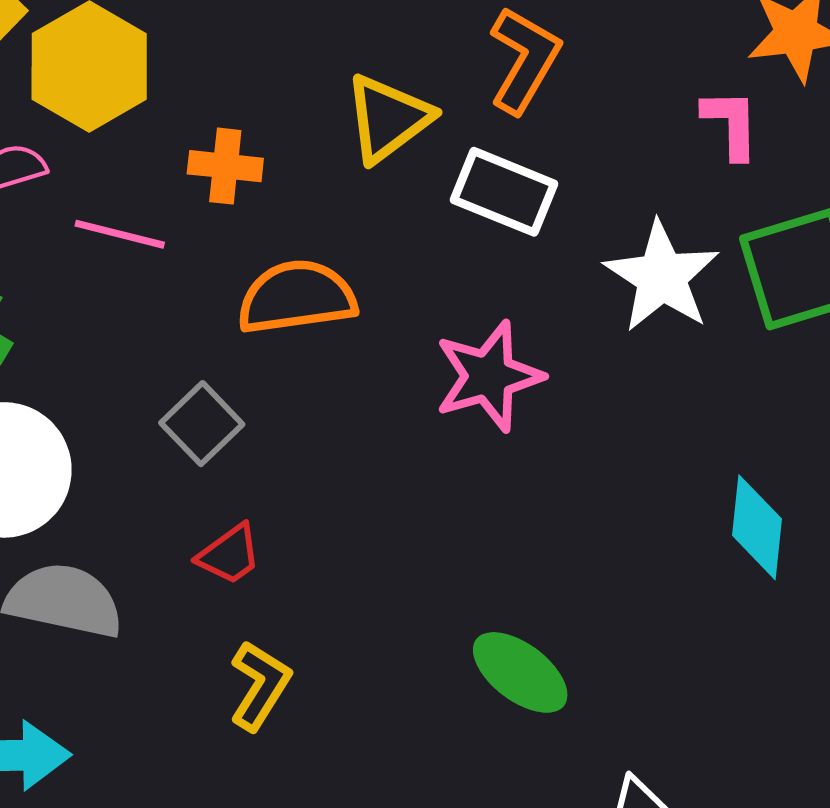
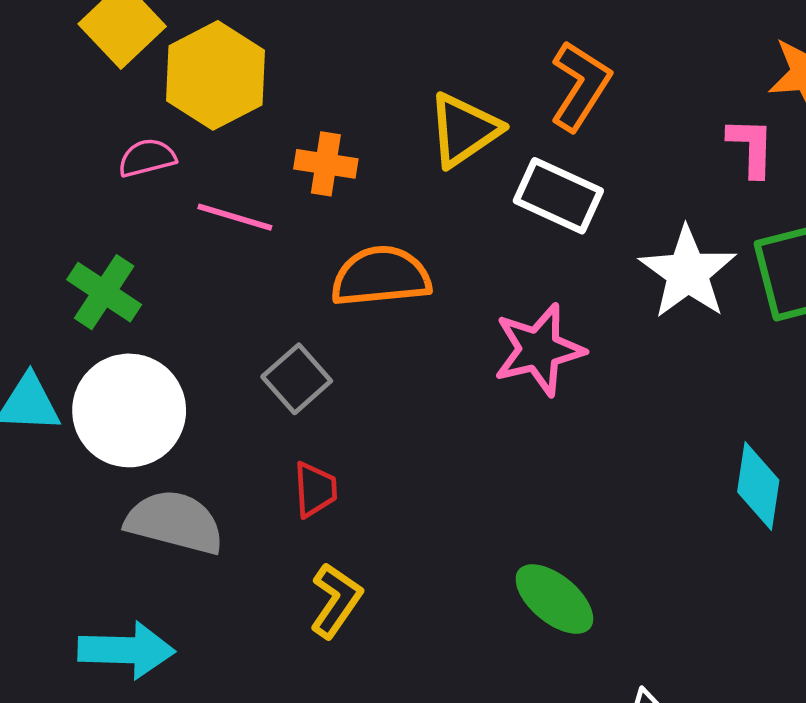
red trapezoid: (229, 554) -> (315, 490), turned -60

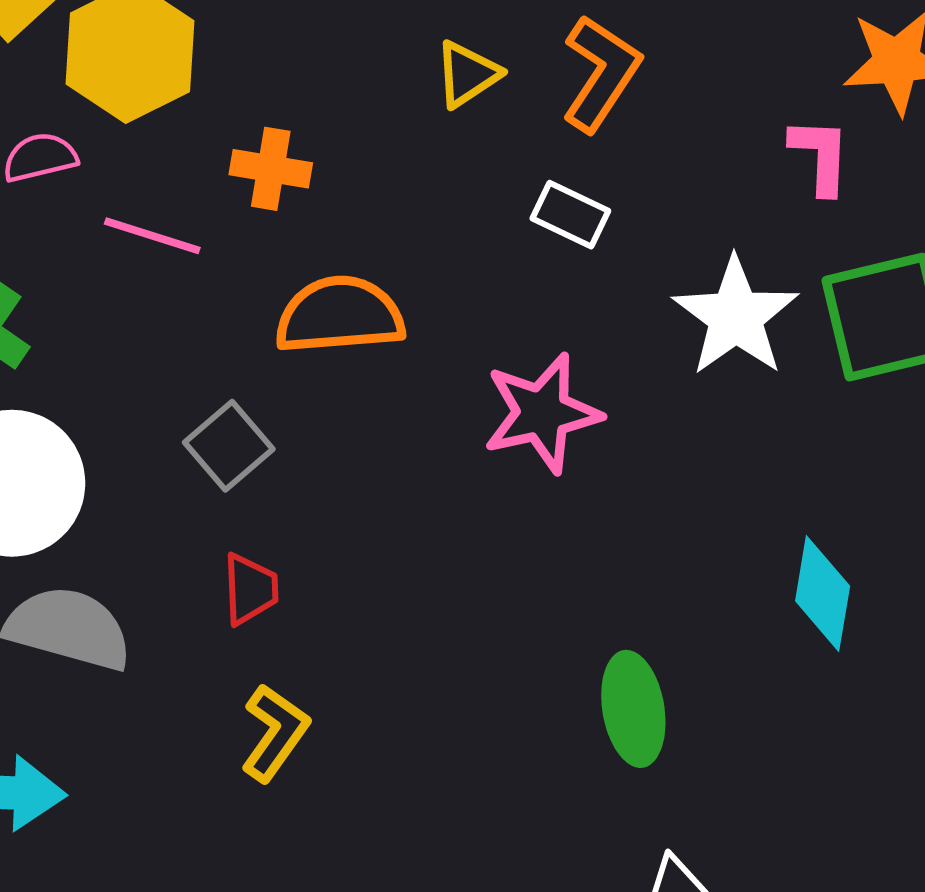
yellow triangle: (464, 130) -> (467, 74), moved, size x0.7
white rectangle: (558, 196) -> (570, 215), size x0.7
green ellipse: (554, 599) -> (633, 709), moved, turned 40

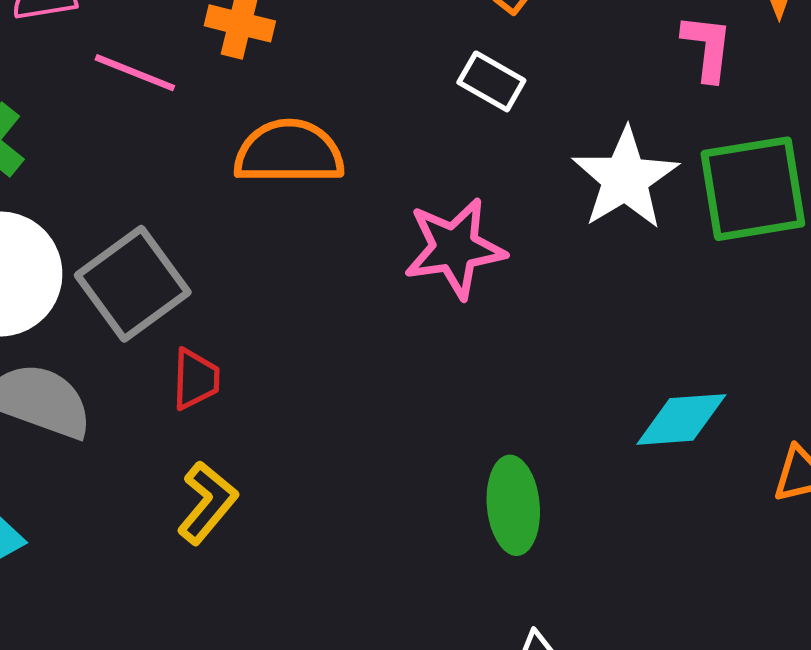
gray square: (229, 446) -> (133, 284), moved, size x1.5
cyan diamond: (823, 594) -> (681, 419), turned 72

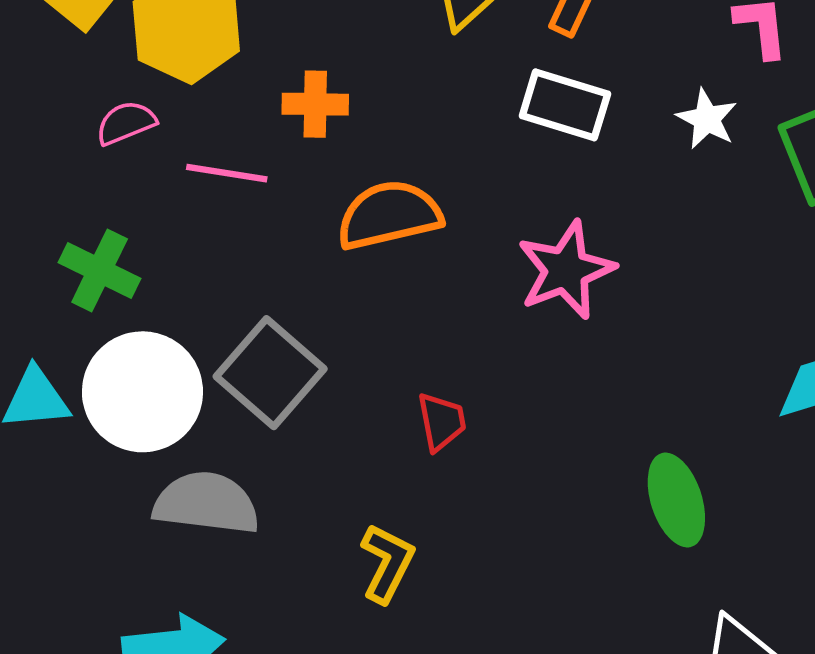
white rectangle: (491, 81) -> (565, 105), size x1.4
white star: (625, 179) -> (707, 119), moved, size x0.6
red trapezoid: (196, 379) -> (442, 422), moved

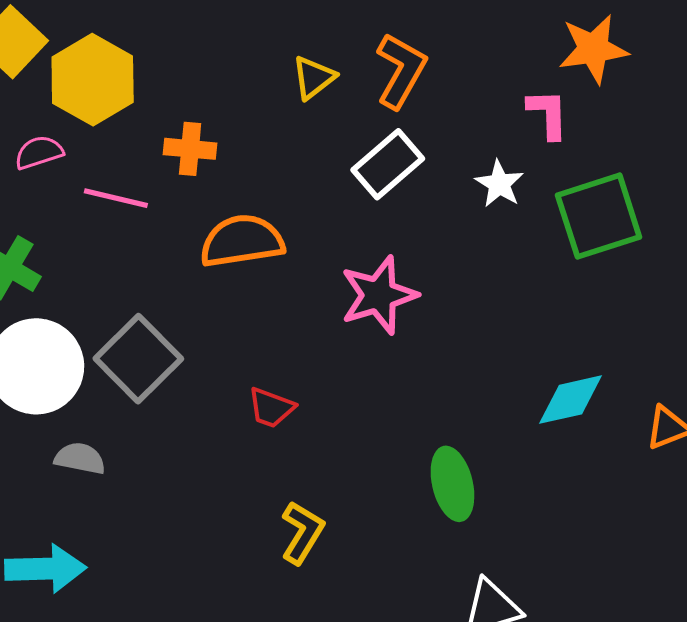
white rectangle: (565, 105) -> (388, 164), turned -62
red trapezoid: (442, 422) -> (271, 408), turned 117
gray semicircle: (206, 503) -> (80, 458), size x0.6
yellow L-shape: (387, 563) -> (302, 532), moved

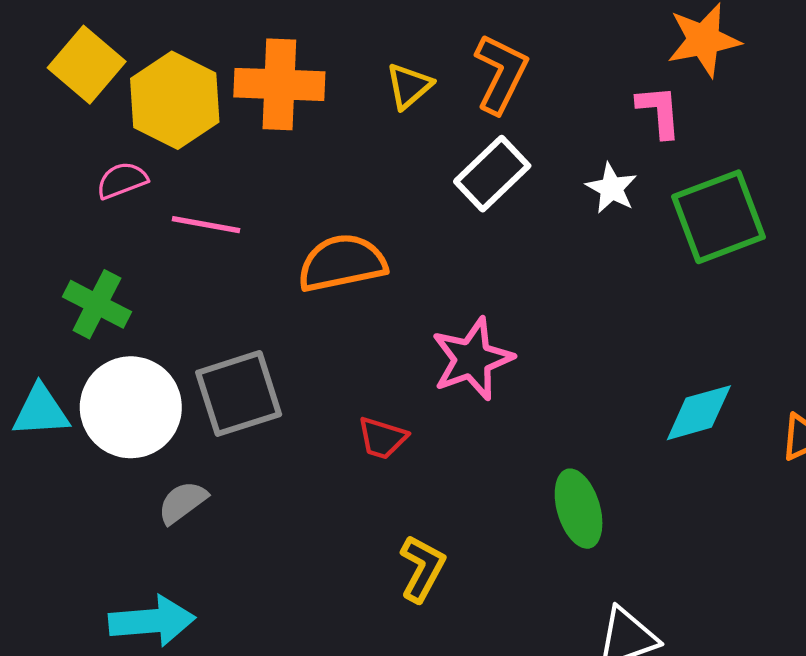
orange cross: (190, 149) -> (279, 84), moved, size x1.6
pink star: (379, 295) -> (472, 359), moved
gray square: (138, 359) -> (239, 393), turned 30
gray semicircle: (80, 458) -> (182, 502), turned -45

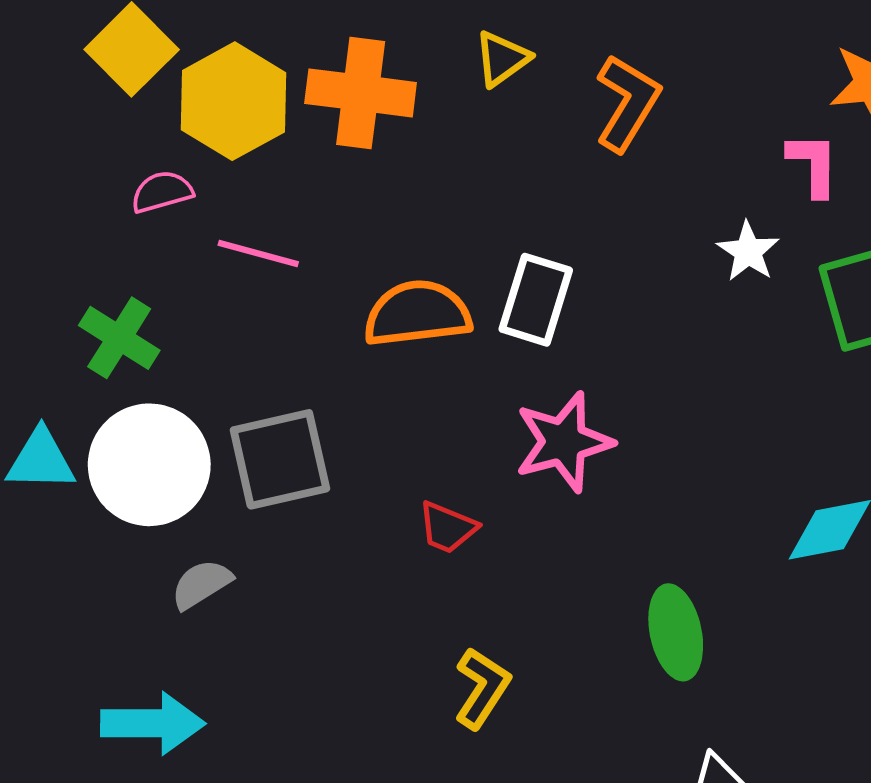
yellow triangle: (409, 86) -> (502, 59), moved
white rectangle: (492, 174) -> (536, 300), moved, turned -34

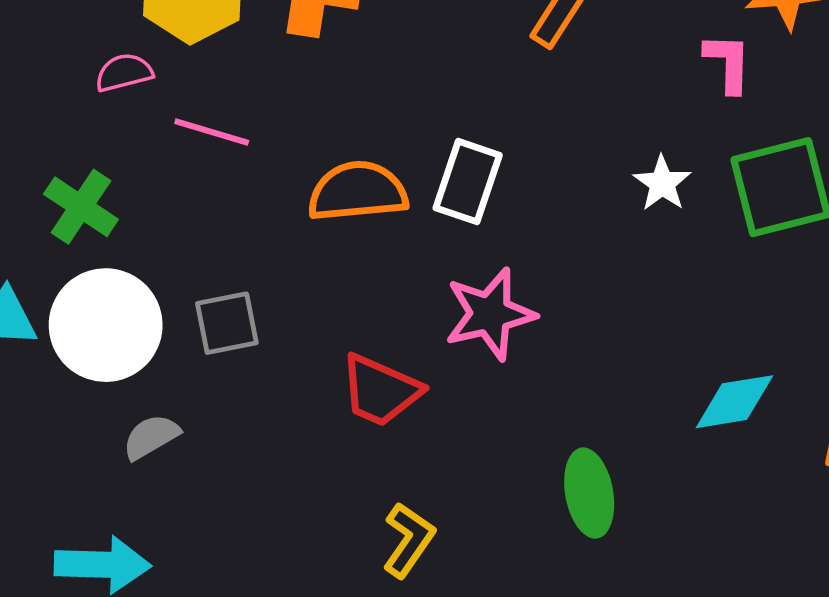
white star: (748, 251) -> (662, 183), moved
gray square: (280, 459) -> (227, 323), size x0.7
red trapezoid: (448, 528) -> (380, 390), size x1.5

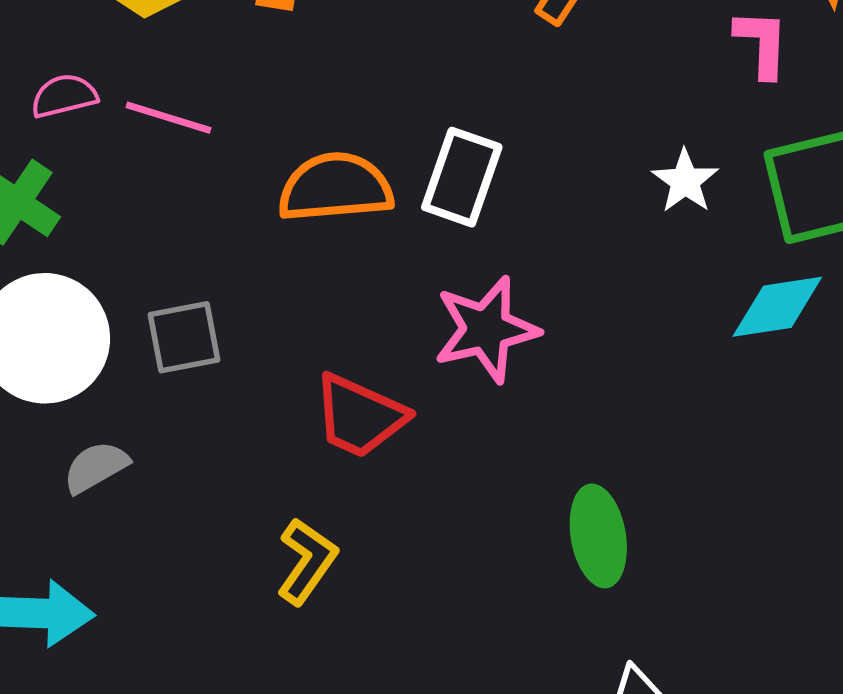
pink semicircle: (124, 73) -> (64, 96), moved
cyan diamond: (734, 402) -> (777, 307), moved
yellow L-shape: (408, 540) -> (307, 561), moved

